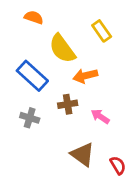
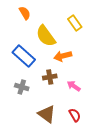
orange semicircle: (34, 17) -> (25, 13), turned 40
brown triangle: (83, 154) -> (47, 114), moved
red semicircle: (118, 165) -> (75, 115), moved

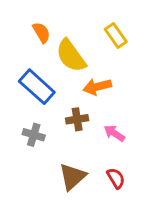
orange semicircle: (25, 13) -> (41, 32), moved
brown triangle: (47, 114) -> (72, 177), turned 42

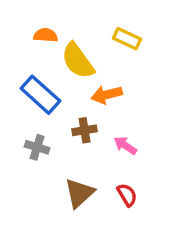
orange semicircle: (41, 32) -> (46, 35), turned -55
yellow rectangle: (116, 36) -> (127, 39), turned -30

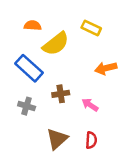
yellow semicircle: (78, 61) -> (56, 44), turned -92
orange arrow: (107, 95) -> (106, 68), moved
red semicircle: (127, 195) -> (91, 140), turned 35

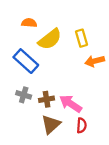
yellow rectangle: (91, 28) -> (82, 38), moved, turned 49
brown cross: (61, 94) -> (47, 99), moved
pink arrow: (90, 105) -> (71, 104), moved, size x1.5

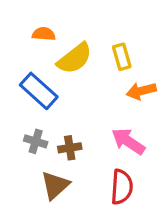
pink arrow: (71, 104) -> (128, 141), moved
brown triangle: (51, 124) -> (55, 185), moved
red semicircle: (82, 125) -> (122, 187), size x1.5

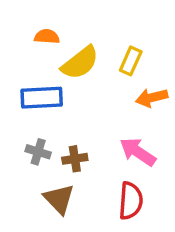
yellow rectangle: (122, 57) -> (131, 61), turned 40
blue rectangle: (39, 91) -> (42, 98), turned -45
brown triangle: (55, 185) -> (59, 199), turned -32

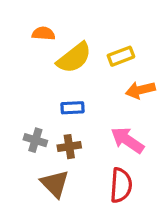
yellow rectangle: (131, 61) -> (121, 56), turned 45
blue rectangle: (42, 98) -> (73, 108), moved, size x0.6

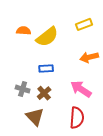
orange semicircle: (43, 34) -> (24, 31), moved
yellow rectangle: (121, 56) -> (84, 24), moved
brown cross: (69, 147) -> (44, 93), turned -32

